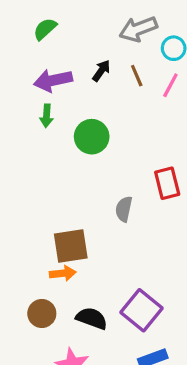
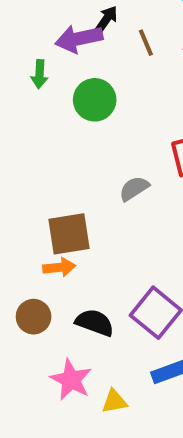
brown line: (137, 76) -> (146, 43), moved
purple arrow: (53, 80) -> (79, 39), moved
gray semicircle: (124, 209) -> (134, 189), turned 45

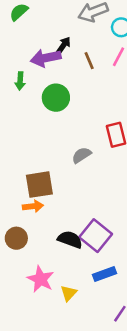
black semicircle: (95, 323) -> (70, 240), moved
yellow triangle: (114, 401) -> (69, 293), turned -36

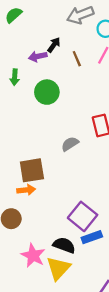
purple arrow: (46, 58) -> (38, 56), size x0.7
black semicircle: (70, 240) -> (64, 245), moved
blue rectangle: (105, 274) -> (92, 237), moved
yellow triangle: (69, 293) -> (58, 268), size x1.6

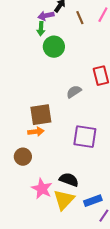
green arrow: (15, 77) -> (41, 29), moved
purple square: (83, 216) -> (85, 137), moved, turned -30
blue rectangle: (92, 237) -> (93, 201), moved

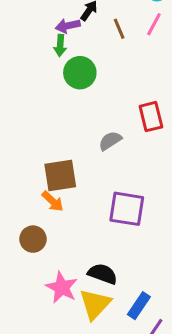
orange arrow: (36, 132) -> (53, 201), turned 49
blue rectangle: (93, 201) -> (139, 306), turned -36

